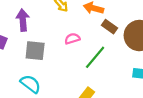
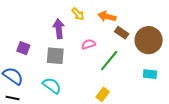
purple arrow: (23, 20) -> (59, 29), moved

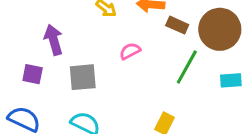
purple arrow: (59, 29) -> (54, 40), moved
green line: (109, 61) -> (187, 67), moved

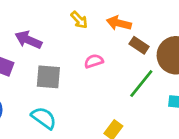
purple arrow: (54, 40) -> (28, 40), turned -60

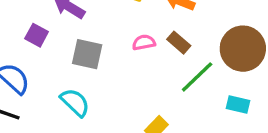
brown rectangle: (139, 45) -> (179, 43), moved

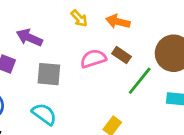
pink semicircle: (144, 42) -> (93, 59), size x1.4

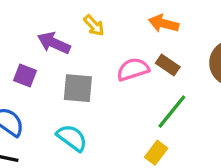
yellow arrow: (79, 18) -> (94, 25), moved
green line: (140, 81) -> (172, 112), moved

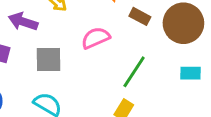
brown rectangle: (168, 65) -> (140, 16), moved

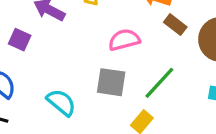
gray square: (48, 60) -> (111, 82), moved

